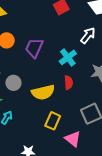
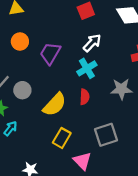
white arrow: (88, 35) -> (92, 43), moved
yellow semicircle: (43, 92) -> (55, 105), turned -40

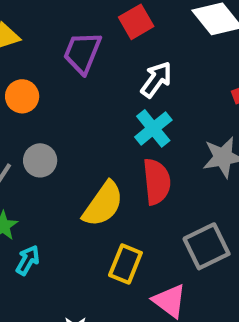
purple trapezoid: (50, 53) -> (82, 53), moved
gray circle: (22, 90) -> (40, 160), moved
red semicircle: (85, 97) -> (157, 182), size x1.5

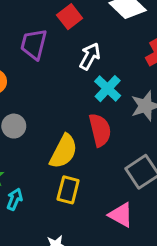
cyan cross: (153, 128) -> (108, 89), moved
yellow rectangle: (125, 264) -> (68, 190), moved

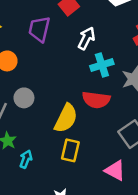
cyan cross: (108, 89) -> (102, 65), turned 30
red semicircle: (100, 130) -> (96, 100), turned 112

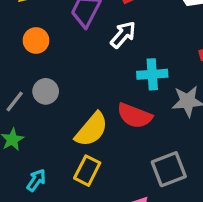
white arrow: (86, 38) -> (123, 35), moved
cyan arrow: (26, 159) -> (36, 180), moved

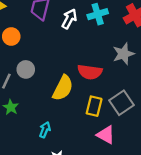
cyan cross: (152, 74) -> (98, 14), moved
yellow rectangle: (87, 171) -> (94, 106), moved
cyan arrow: (36, 180) -> (45, 130), moved

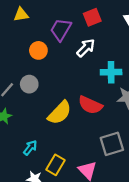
cyan cross: (98, 14) -> (111, 72), moved
orange circle: (11, 36) -> (38, 50), moved
yellow rectangle: (94, 106) -> (55, 165), moved

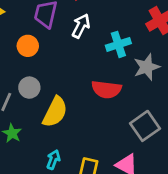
yellow semicircle: (60, 113) -> (55, 112), moved

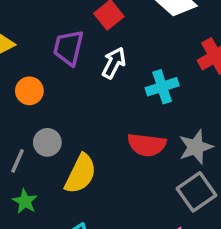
orange circle: (28, 46) -> (29, 91), moved
gray star: (147, 67) -> (196, 147), moved

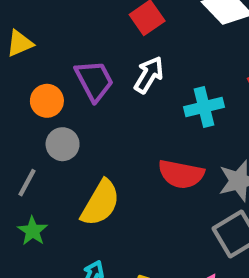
purple trapezoid: (68, 48) -> (94, 81), moved, turned 135
gray circle: (47, 142) -> (63, 144), moved

